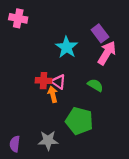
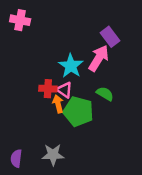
cyan star: (67, 47) -> (71, 66), moved
pink arrow: (107, 53) -> (99, 58), moved
green pentagon: (79, 121) -> (78, 111), moved

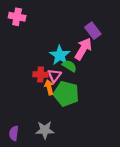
pink triangle: (64, 90) -> (54, 76), turned 32
green semicircle: (105, 94) -> (69, 66), moved

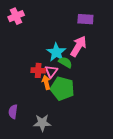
pink cross: (17, 17) -> (16, 16), turned -35
purple rectangle: (93, 31) -> (85, 19), moved, turned -49
purple semicircle: (14, 133) -> (13, 112), moved

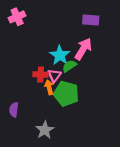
green semicircle: (65, 62) -> (69, 66), turned -64
purple semicircle: (13, 112) -> (14, 110), moved
gray star: (42, 123) -> (45, 130), turned -30

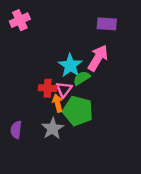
gray star: (45, 130) -> (53, 128), moved

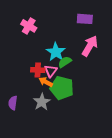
pink cross: (20, 20) -> (29, 26), moved, turned -35
pink arrow: (98, 58) -> (90, 46), moved
orange arrow: (58, 103) -> (46, 82), turned -48

